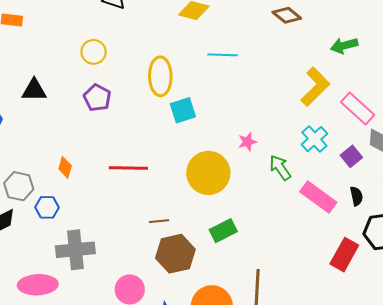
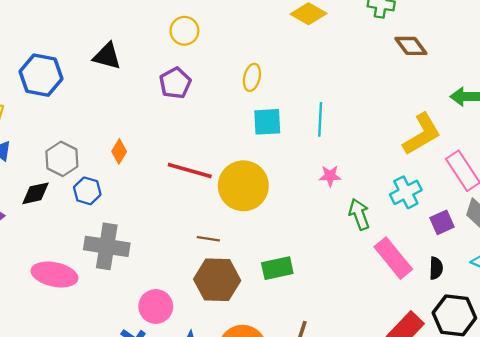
cyan line: (222, 55) -> (320, 119), moved, turned 76
yellow ellipse: (160, 76) -> (252, 77), size x0.6
yellow circle: (208, 173) -> (243, 186), moved

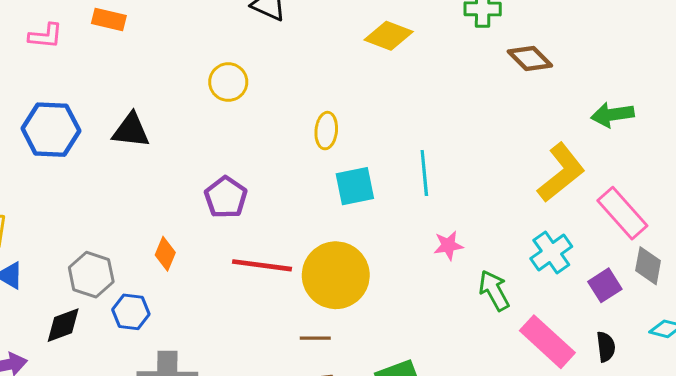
blue hexagon: (41, 75) -> (51, 130), moved
purple pentagon: (175, 83) -> (226, 197), moved
brown line: (208, 239) -> (315, 338), moved

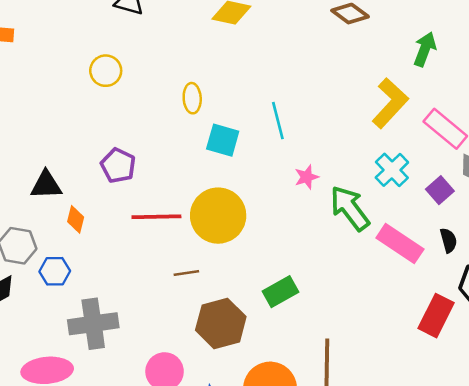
green arrow: (612, 115) -> (425, 49), turned 128
black triangle: (131, 130) -> (46, 185), moved
cyan square: (355, 186) -> (223, 140), turned 36
green arrow: (494, 290) -> (350, 208), size x1.4
brown line: (315, 338) -> (186, 273), moved

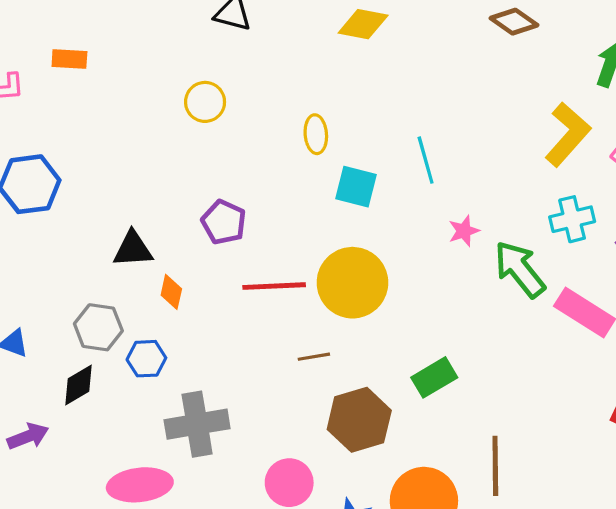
cyan cross: (392, 170) -> (572, 219), turned 32

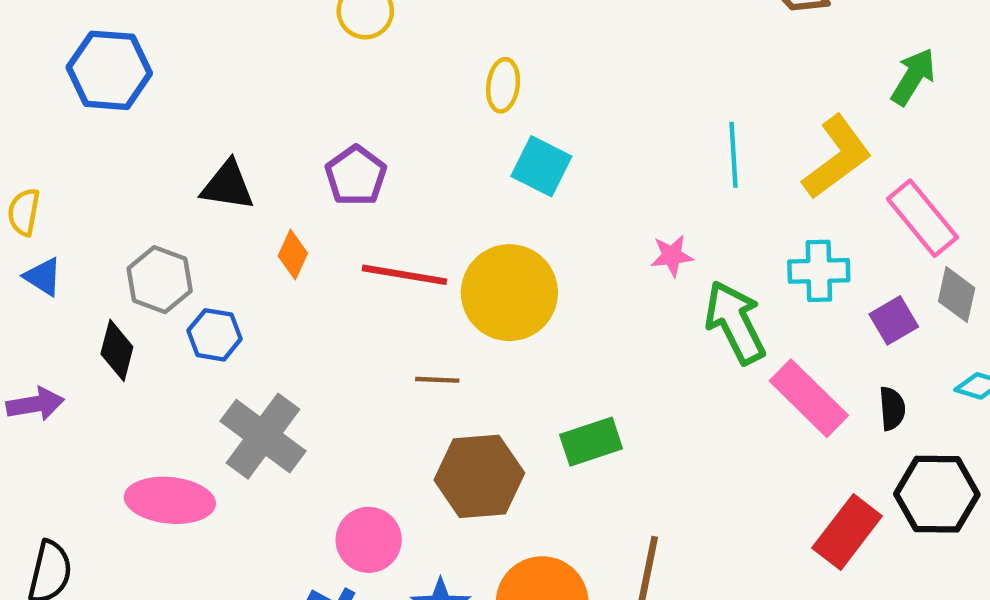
cyan line: (426, 160) -> (734, 155), moved
orange diamond: (171, 292) -> (293, 255), moved
black diamond: (78, 385) -> (117, 350), turned -57
gray cross: (197, 424) -> (263, 436), turned 34

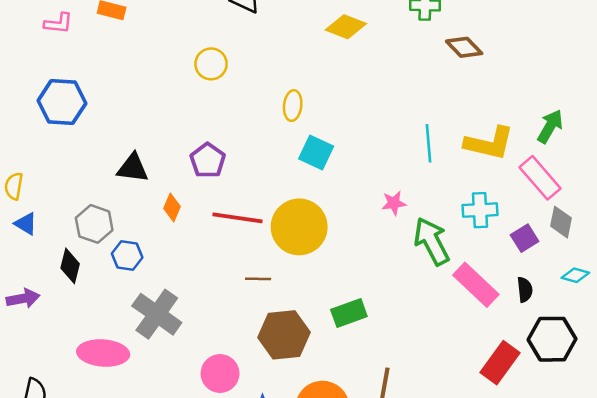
green arrow: (913, 77) -> (550, 126), moved
yellow L-shape: (837, 157) -> (489, 143), turned 51

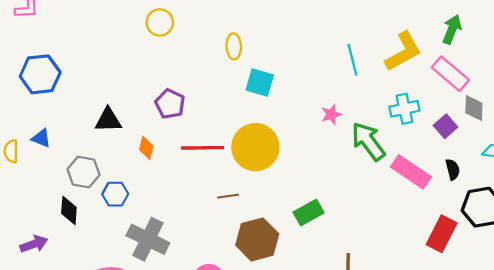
yellow L-shape: (489, 143) -> (403, 52), turned -33
blue triangle: (26, 224) -> (41, 138), moved

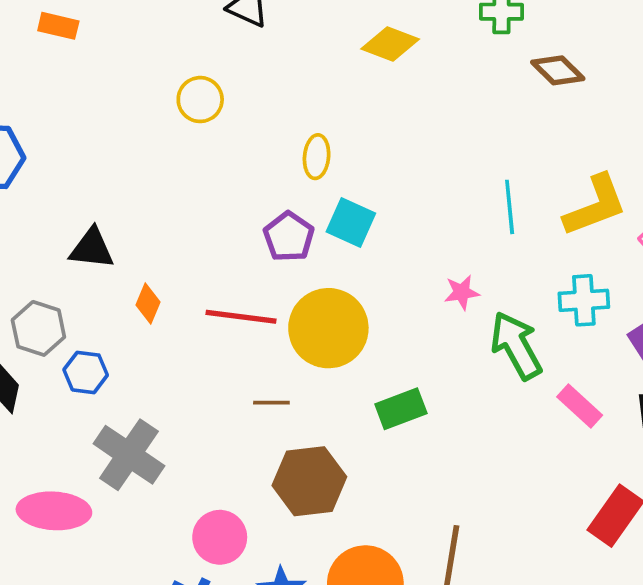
purple pentagon: (170, 104) -> (289, 237), moved
pink rectangle: (411, 172) -> (580, 406), size x0.7
green rectangle: (309, 213) -> (401, 409), moved

